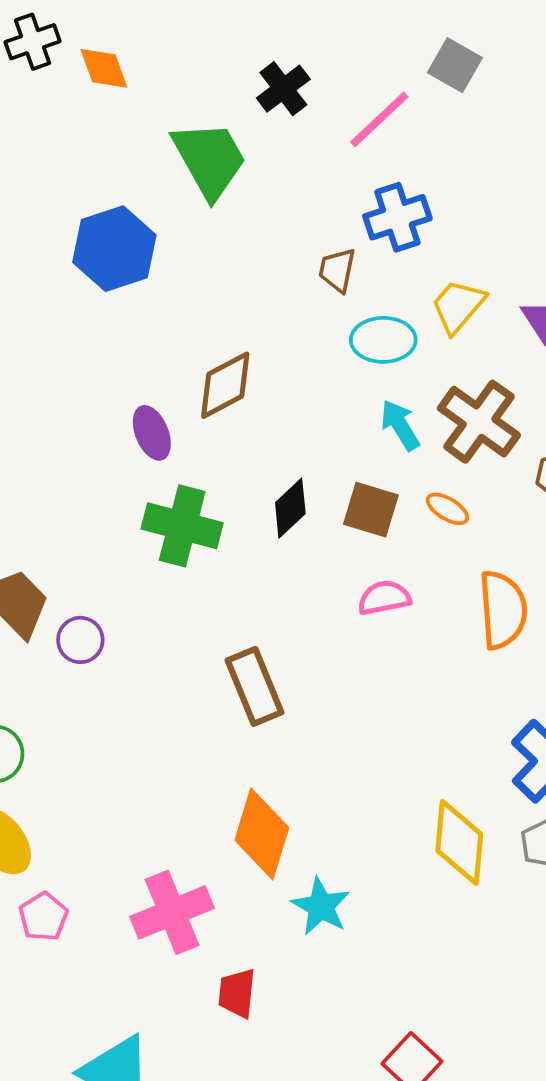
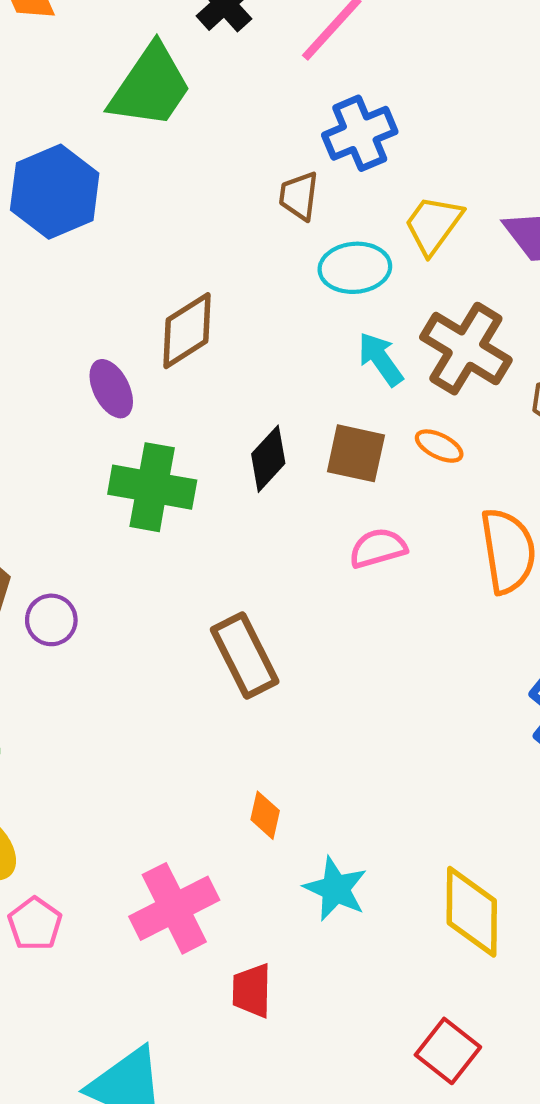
green trapezoid: (209, 159) -> (150, 86), turned 68
orange diamond: (262, 834) -> (265, 815), size x0.5
yellow diamond: (459, 842) -> (472, 912), moved

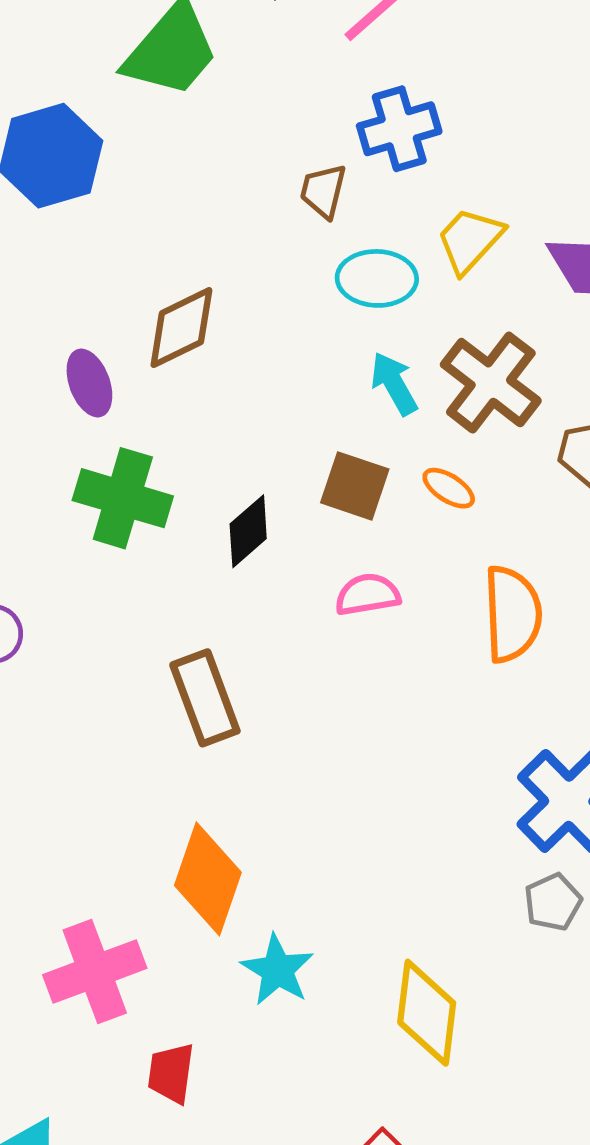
black diamond: (268, 459) -> (248, 531), moved
orange diamond: (265, 815) -> (208, 879), size x2.0

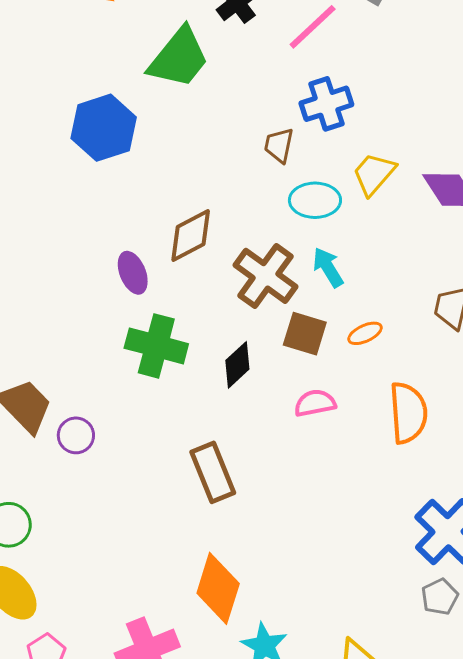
brown cross: (491, 383) -> (266, 276), moved
orange ellipse: (449, 488) -> (365, 333), turned -56

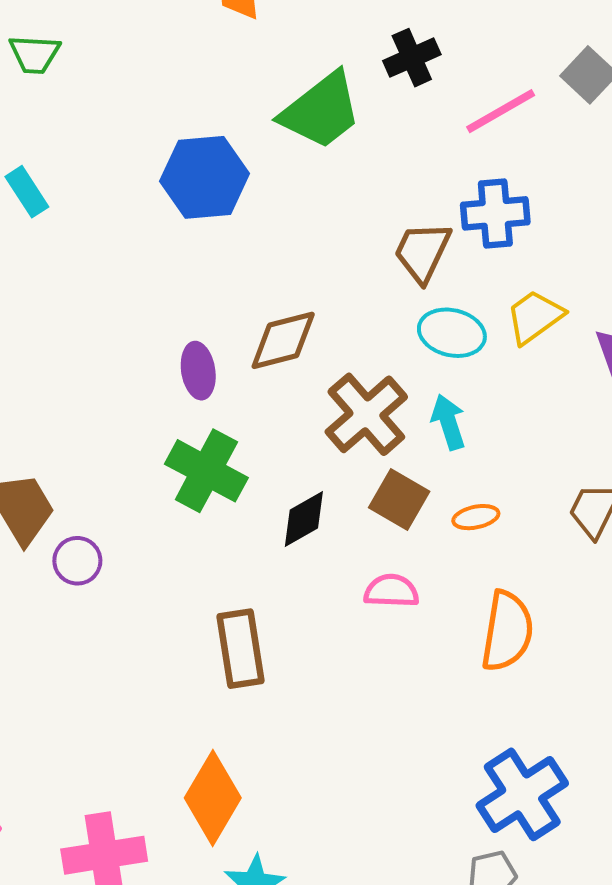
brown trapezoid: (279, 145) -> (422, 252), size x1.4

